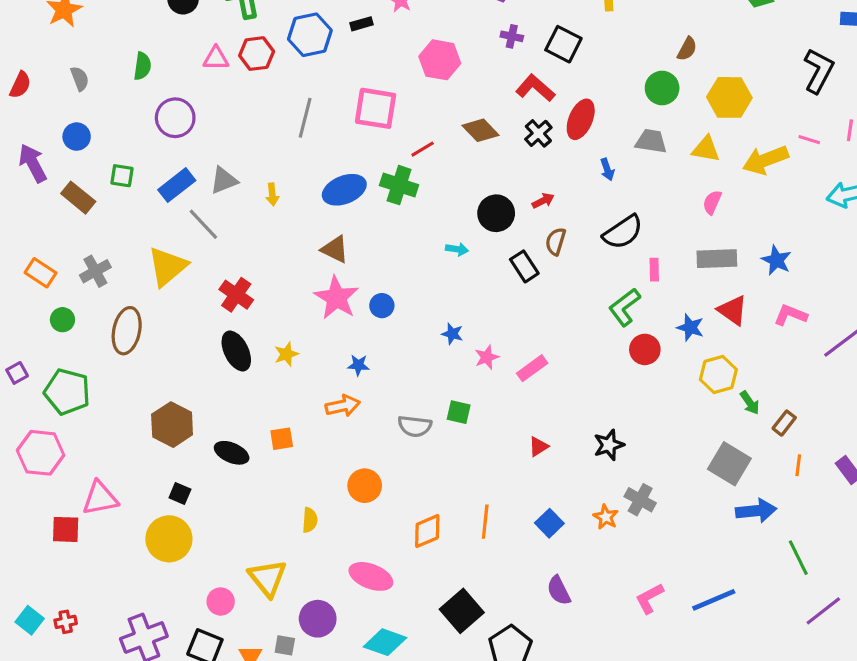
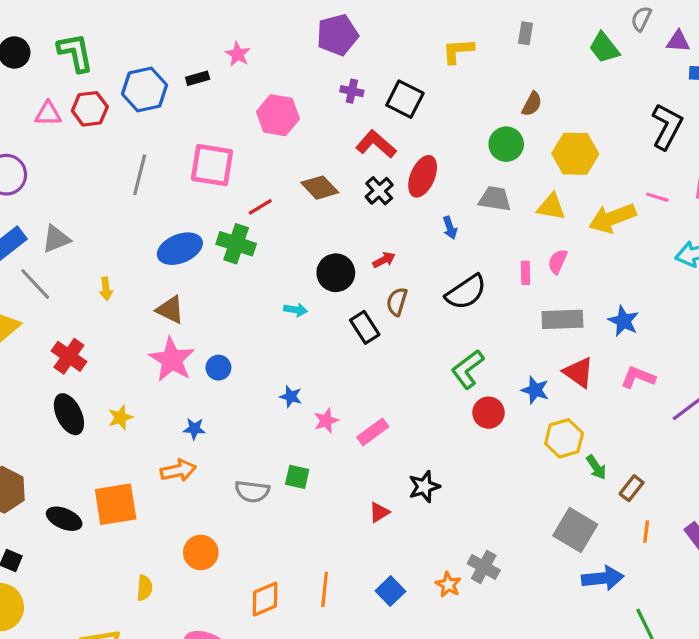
yellow arrow: (272, 194) -> (106, 289), moved
pink rectangle: (654, 270) -> (525, 273), moved
orange square: (282, 439) -> (116, 504), size x1.8
black star: (609, 445) -> (424, 487), moved

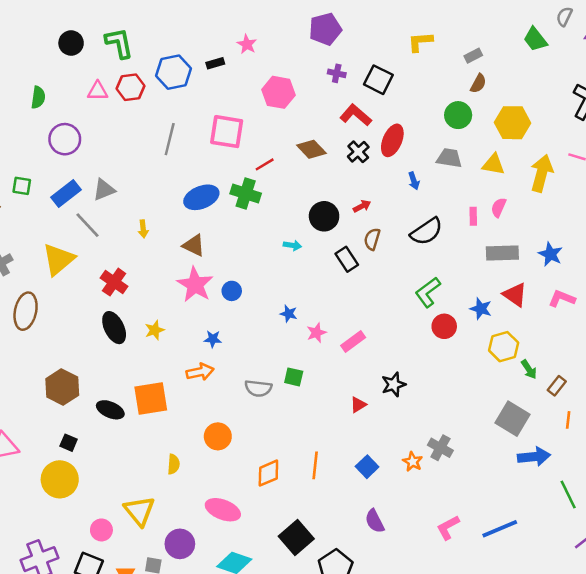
gray rectangle: (525, 33) -> (473, 56), moved, turned 54
yellow arrow: (612, 218) -> (542, 173), turned 126

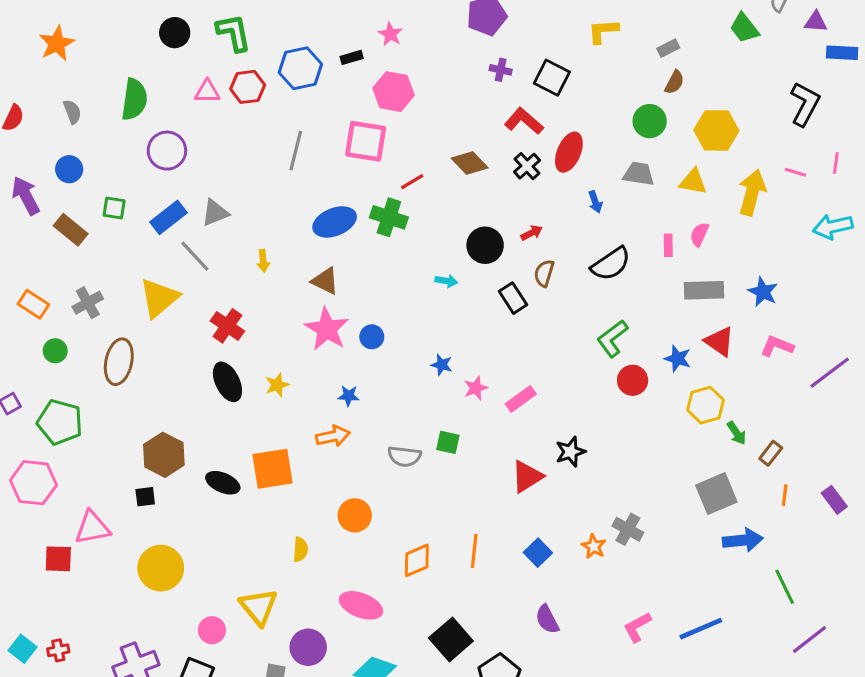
pink hexagon: (279, 92) -> (394, 92), moved
green semicircle: (38, 97) -> (134, 99), size x1.5
red triangle: (358, 405) -> (527, 477), size x1.6
gray square: (512, 419) -> (716, 494), turned 36
black square: (69, 443) -> (145, 497), moved, turned -30

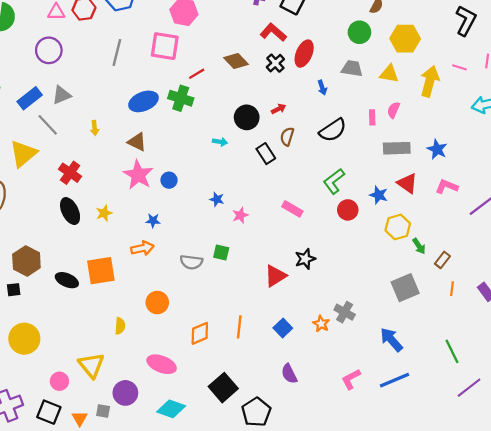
purple circle: (167, 151) -> (49, 50), moved
pink rectangle: (521, 399) -> (292, 209), moved, turned 66
blue arrow: (743, 540) -> (391, 340), moved, turned -125

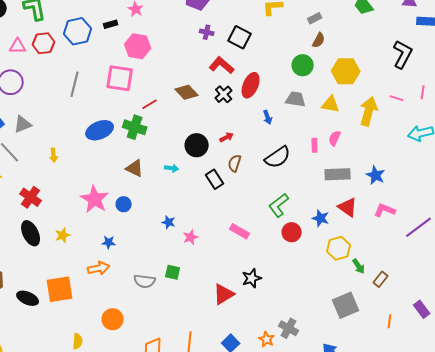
brown triangle: (137, 142) -> (135, 168), moved
orange line: (452, 289) -> (390, 321), moved

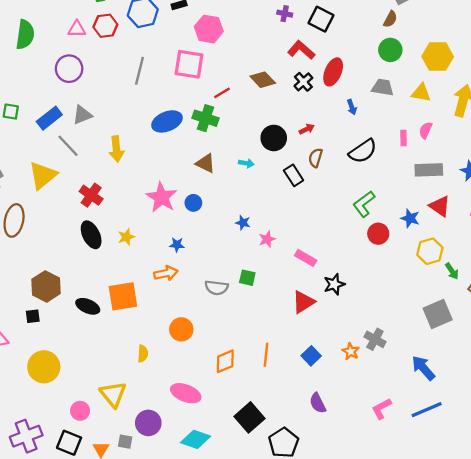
brown semicircle: (319, 40) -> (390, 19), moved
yellow arrow: (54, 155) -> (116, 149), size x1.6
pink rectangle: (240, 231) -> (306, 258), moved

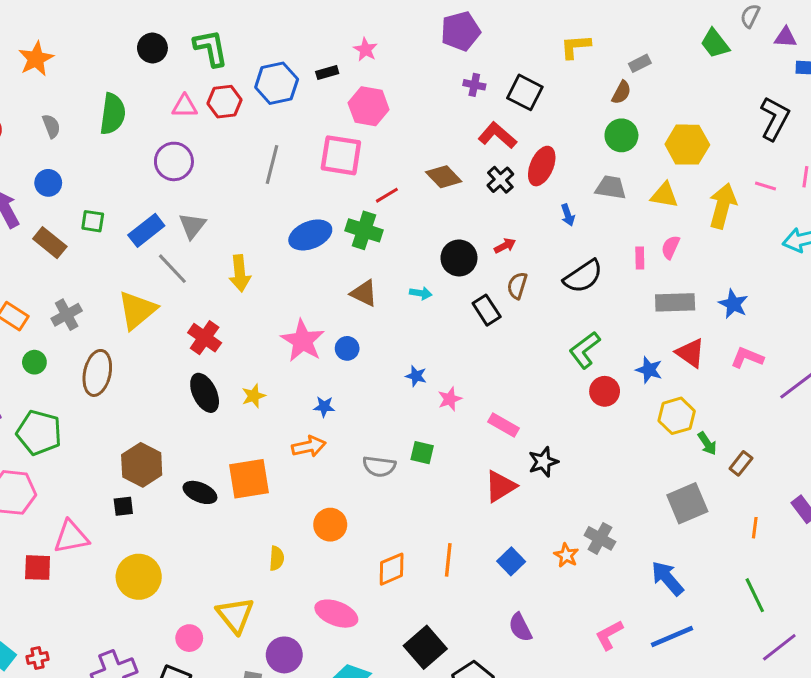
gray triangle: (82, 115) -> (192, 226), turned -30

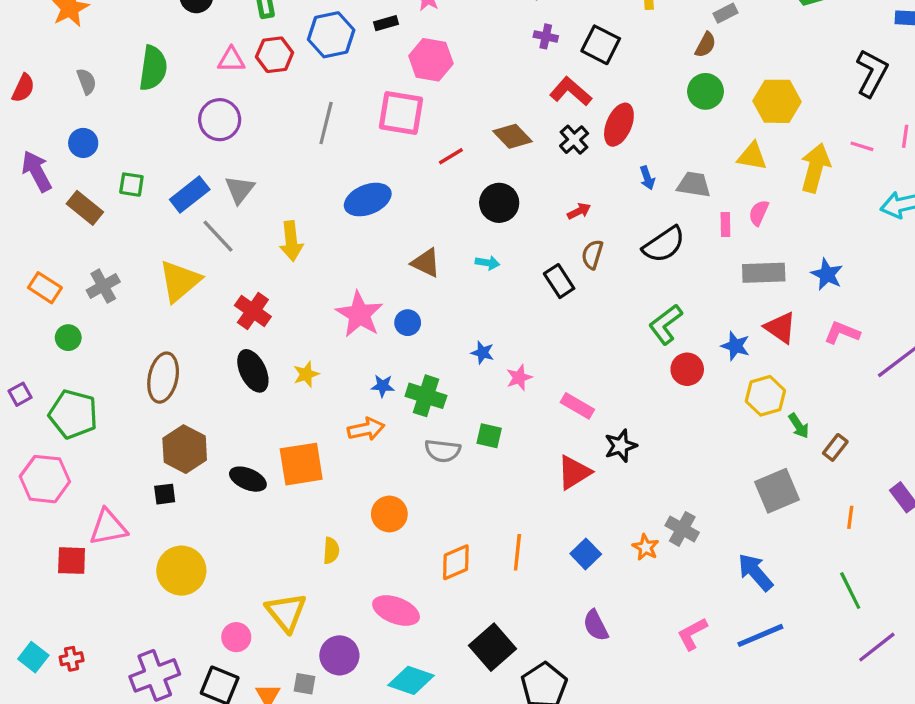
gray trapezoid: (611, 187) -> (694, 185), moved
green cross: (364, 230) -> (426, 396), moved
black circle: (459, 258) -> (499, 203), moved
brown ellipse: (97, 373) -> (163, 378), moved

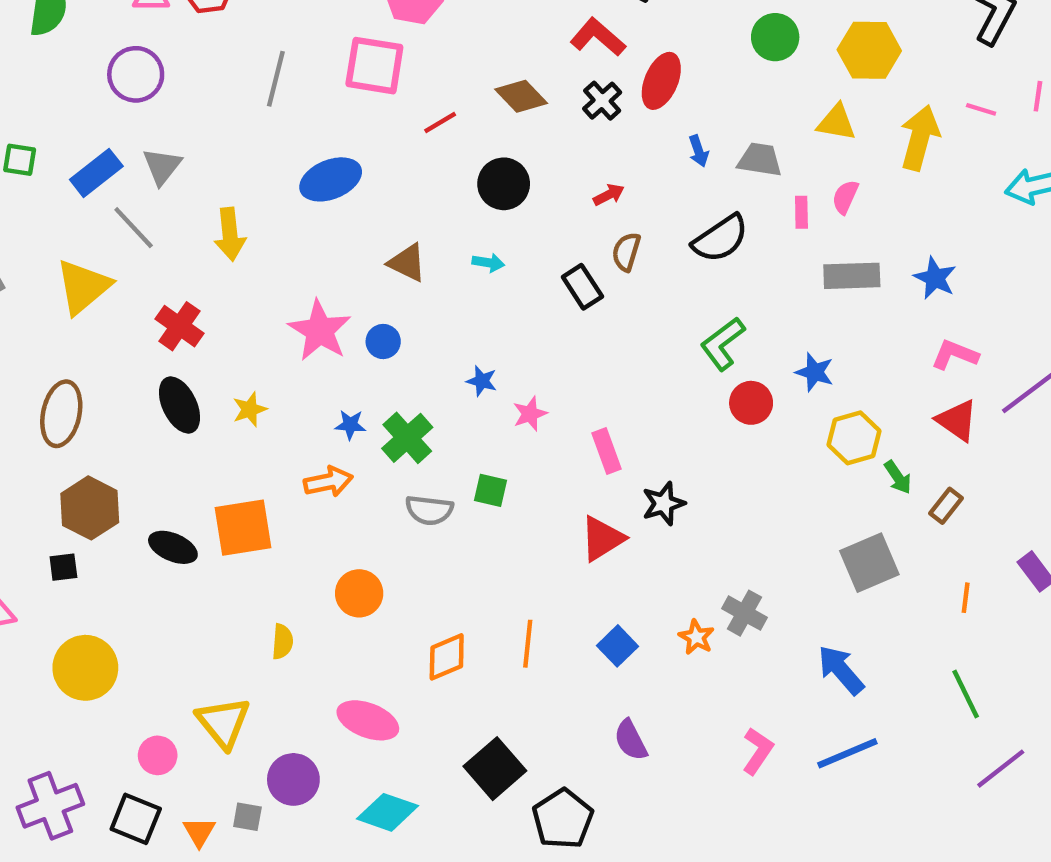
red triangle: (780, 328) -> (957, 420), moved
green cross: (426, 396) -> (407, 438), turned 30
pink rectangle: (577, 406) -> (607, 451), turned 40
pink L-shape: (692, 634) -> (758, 751), turned 152

